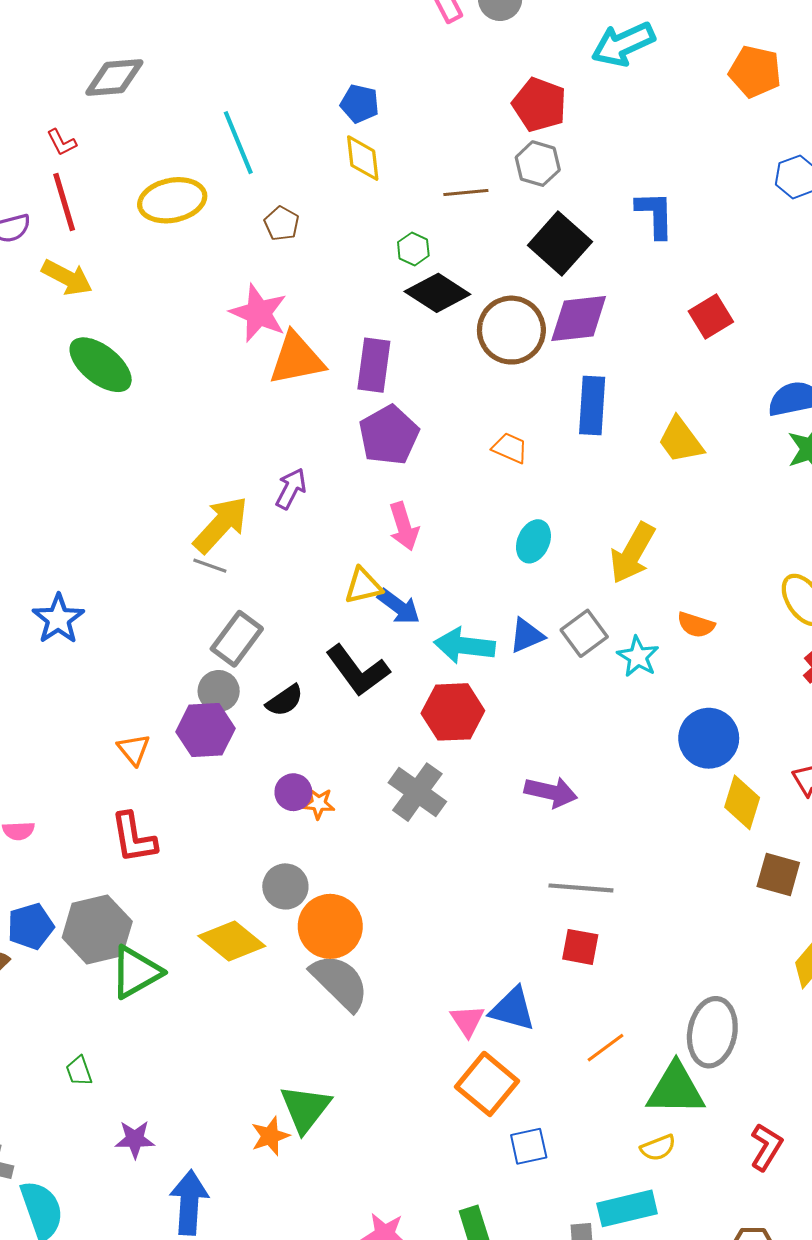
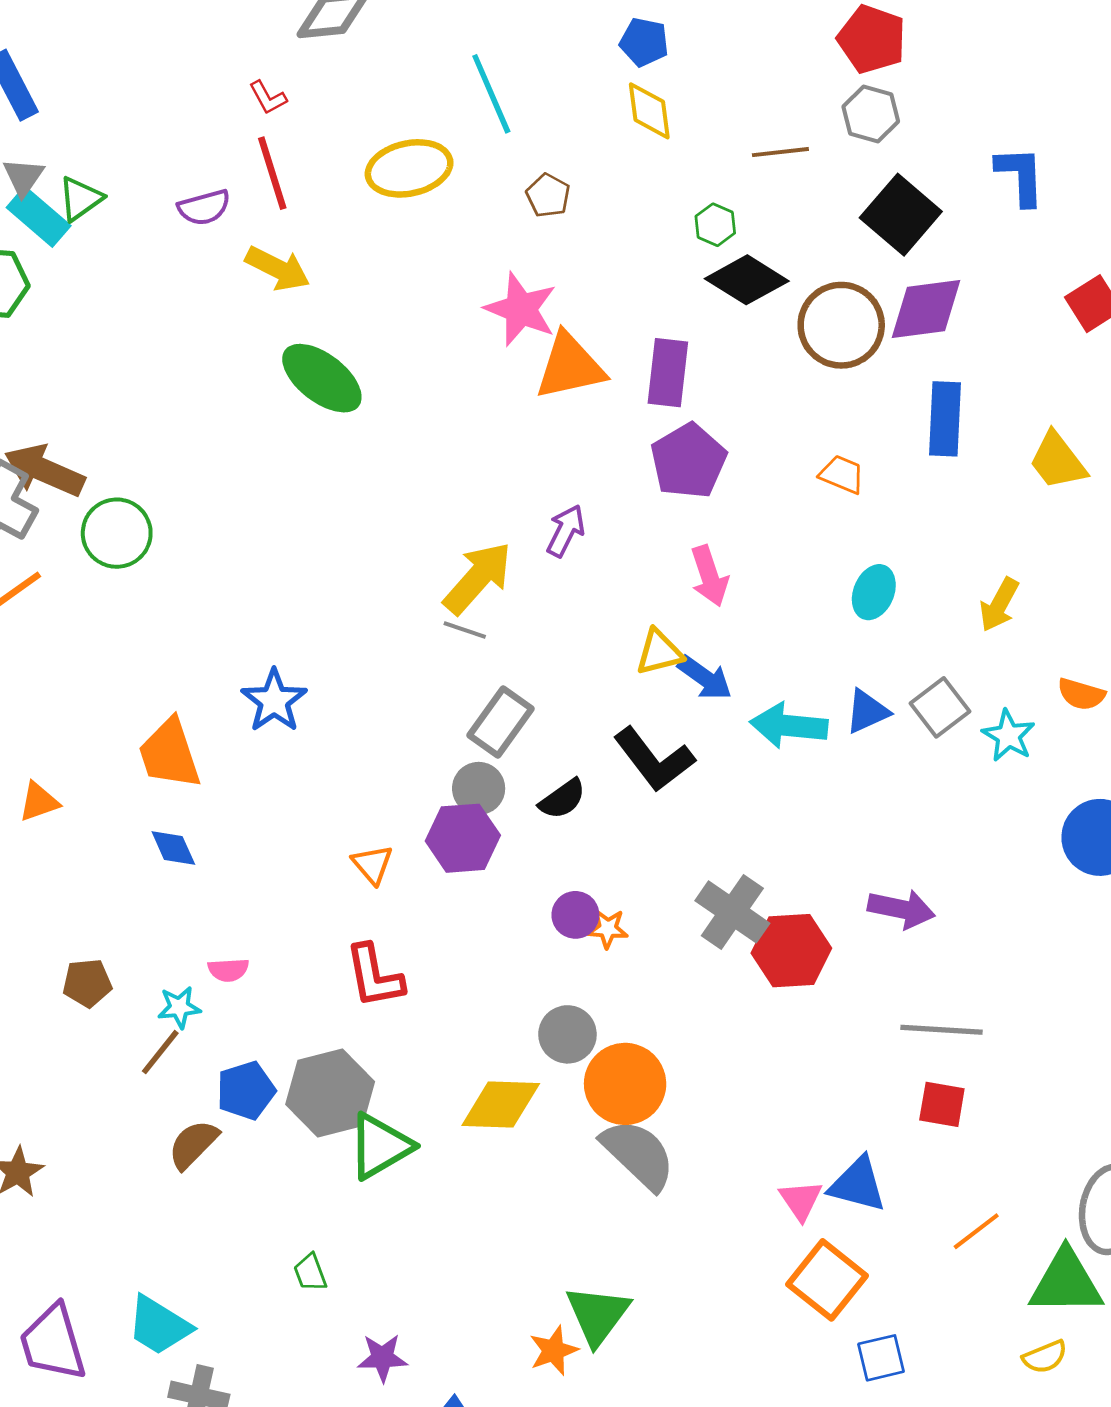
yellow arrow: (632, 553) -> (999, 605), size x0.7
red hexagon: (453, 712) -> (791, 951), moved
yellow diamond: (232, 941) -> (501, 1105), turned -36

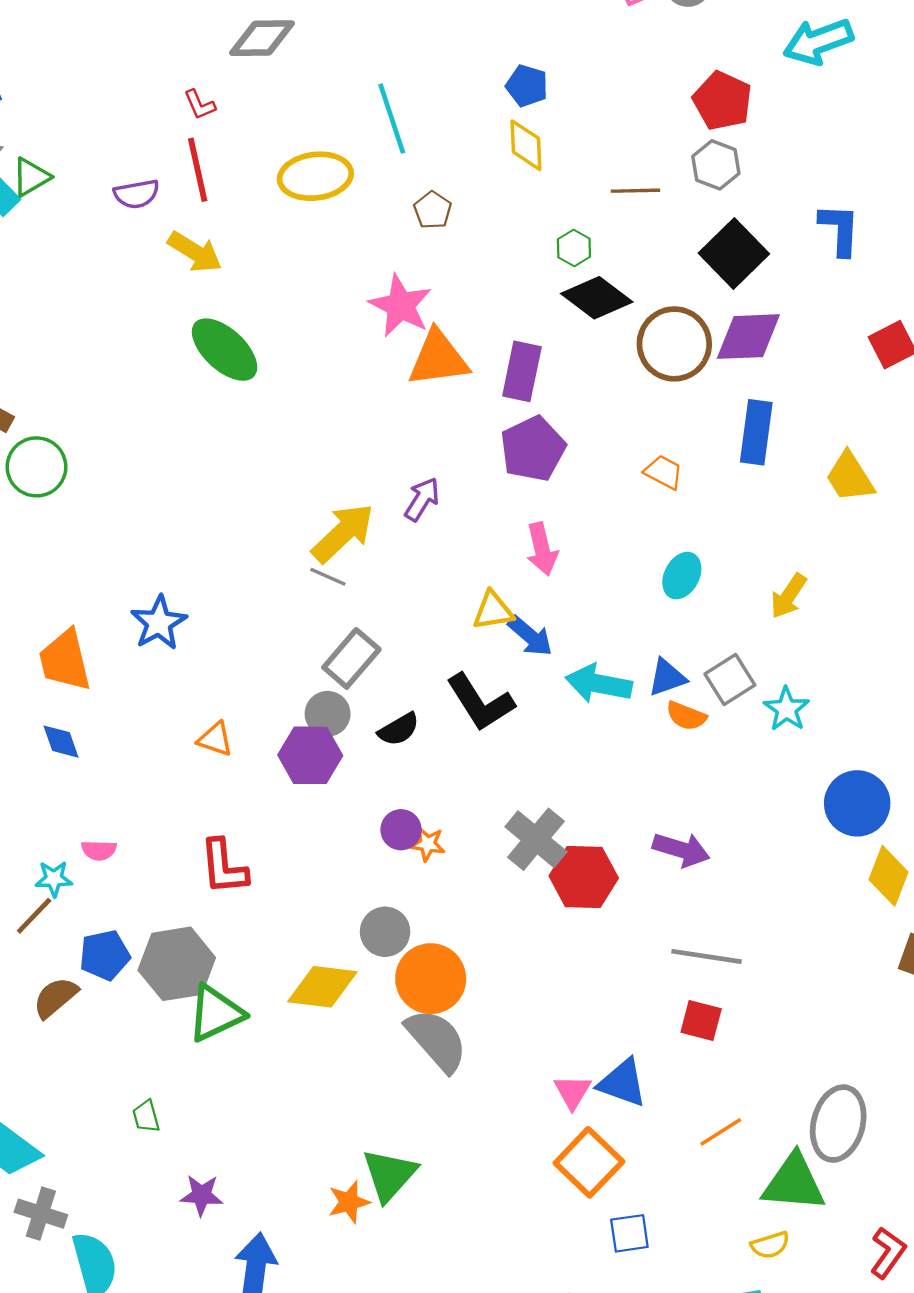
orange semicircle: (1081, 694) -> (686, 716), moved
orange triangle: (372, 864) -> (215, 739), moved, turned -36

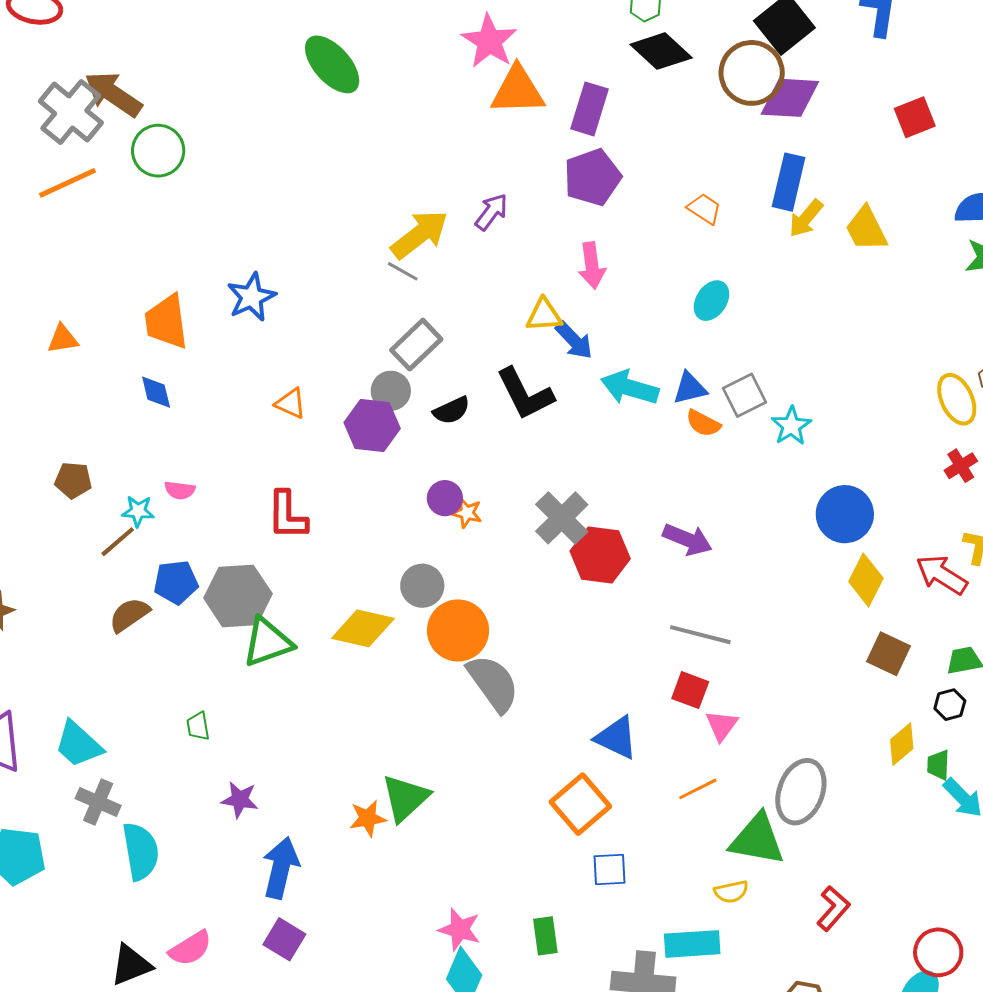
brown circle: (674, 344) -> (752, 73), moved
yellow arrow: (789, 596) -> (806, 218), moved
gray semicircle: (437, 1040) -> (493, 683), moved
pink triangle: (573, 1092) -> (722, 726), moved

